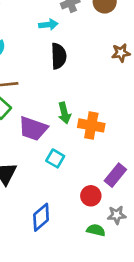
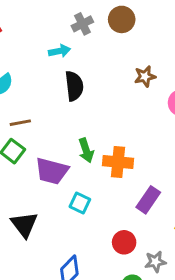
purple rectangle: (115, 175) -> (148, 200), moved

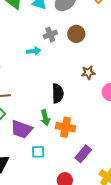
black semicircle: (74, 86) -> (58, 93), moved
cyan square: (80, 203) -> (38, 152), turned -32

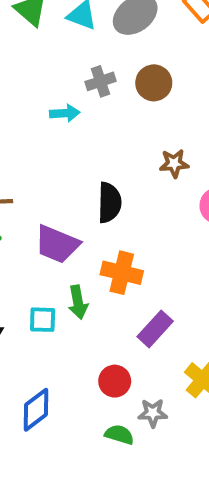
green arrow: (45, 118) -> (78, 302), moved
purple trapezoid: (22, 129) -> (57, 244), moved
cyan square: (38, 152) -> (43, 320), moved

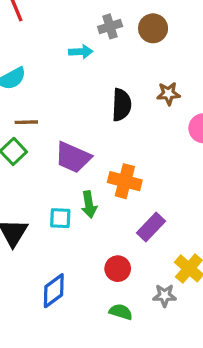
black semicircle: (109, 203) -> (122, 105), moved
gray star: (153, 413) -> (165, 296), moved

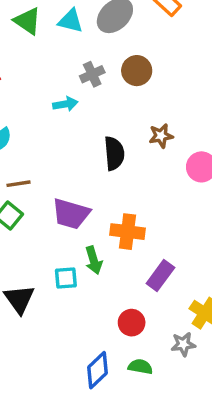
blue diamond: (54, 291) -> (98, 370), moved

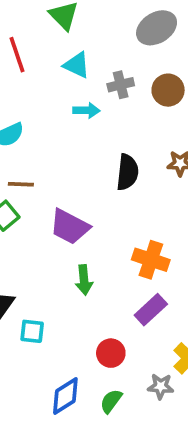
cyan triangle: (71, 21) -> (77, 65), moved
orange cross: (128, 232) -> (151, 260), moved
cyan square: (66, 278) -> (32, 331), moved
green semicircle: (140, 367) -> (111, 401), turned -75

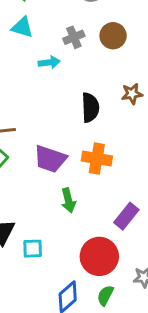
cyan triangle: (77, 65) -> (22, 27), moved
orange cross: (151, 260) -> (97, 159), moved
red circle: (111, 353) -> (99, 256), size x1.6

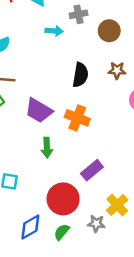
brown circle: (113, 36) -> (109, 31), moved

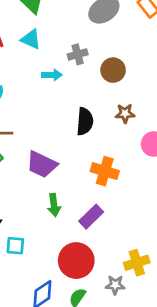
orange cross: (77, 118) -> (105, 171), moved
purple rectangle: (92, 170) -> (91, 217), moved
yellow cross: (117, 205) -> (137, 263), turned 30

